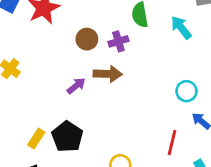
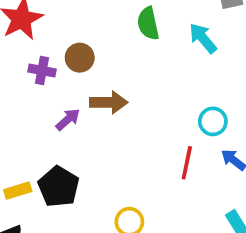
purple cross: (118, 41) -> (42, 71), moved, turned 30
yellow rectangle: (36, 139) -> (18, 191), turned 42
red line: (172, 143) -> (187, 163), moved

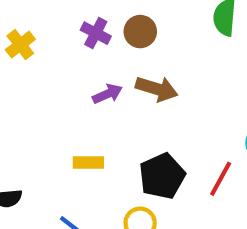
black pentagon: (59, 187) -> (162, 176), moved
yellow rectangle: (18, 191) -> (88, 162), moved

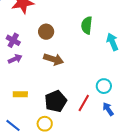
purple cross: (96, 33) -> (13, 40), moved
purple arrow: (107, 94) -> (15, 59), moved

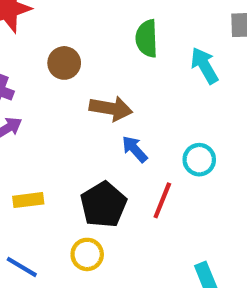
brown arrow: (54, 59) -> (111, 109), moved
blue arrow: (108, 109) -> (135, 149), moved

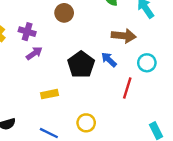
brown arrow: (111, 109) -> (124, 36), moved
black pentagon: (103, 205) -> (81, 65), moved

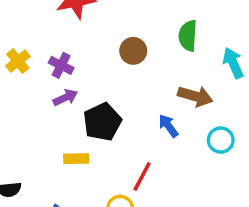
brown circle: (64, 13) -> (133, 51), moved
black pentagon: (81, 65) -> (102, 122), moved
red line: (127, 88) -> (142, 176), moved

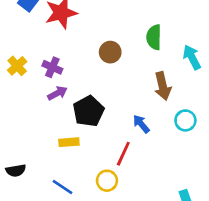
brown arrow: (195, 96) -> (163, 86), turned 64
blue arrow: (168, 126) -> (141, 124), moved

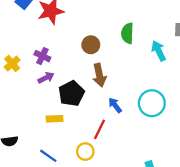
yellow cross: (17, 66) -> (12, 63), moved
brown arrow: (163, 86) -> (99, 75), moved
cyan circle: (185, 120) -> (152, 103), size x1.5

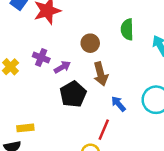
purple arrow: (46, 78) -> (62, 67), moved
yellow rectangle: (55, 119) -> (25, 128), moved

